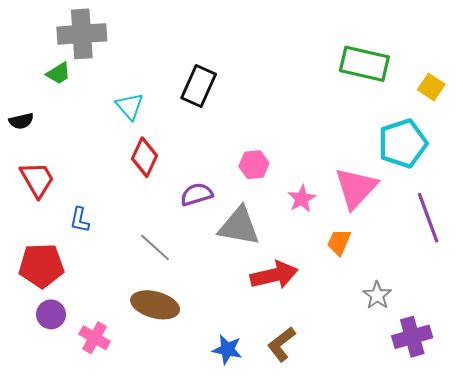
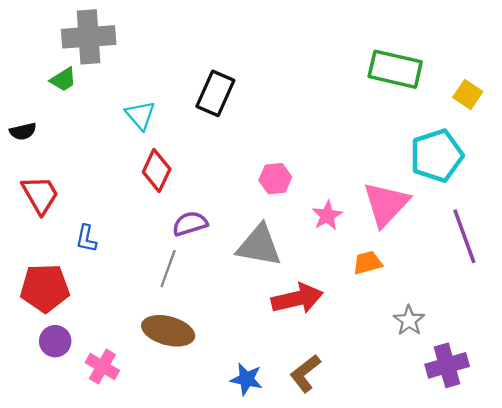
purple semicircle: (197, 194) -> (190, 224), moved
orange trapezoid: (339, 242) -> (368, 263), turned 52
gray line: (155, 247) -> (168, 269), turned 68

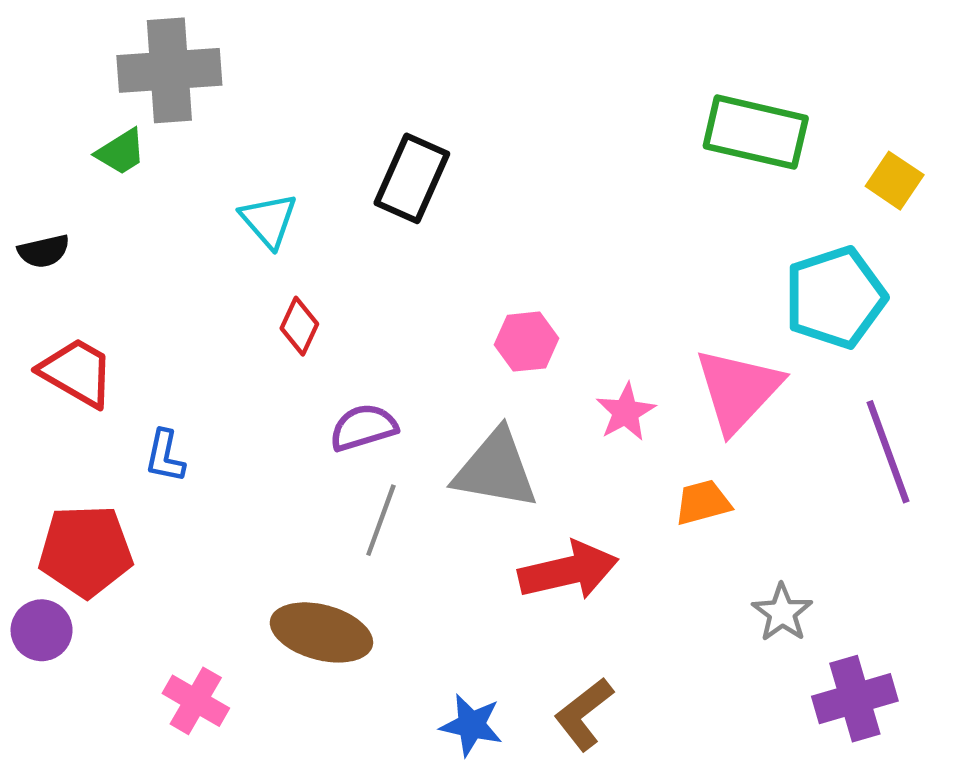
red diamond: (157, 171) -> (299, 326), size x0.7
red trapezoid: (40, 195) -> (77, 372), turned -30
gray line: (168, 269) -> (381, 520), moved
purple circle: (55, 341) -> (42, 630), moved

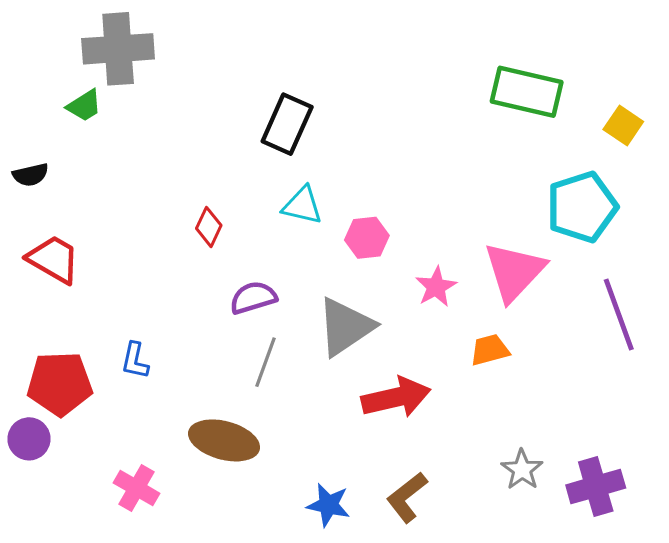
cyan triangle: (269, 220) -> (302, 205), moved, turned -36
blue L-shape: (165, 456) -> (135, 361), moved
gray triangle: (496, 469) -> (345, 327), turned -44
gray star: (782, 613) -> (522, 470), moved

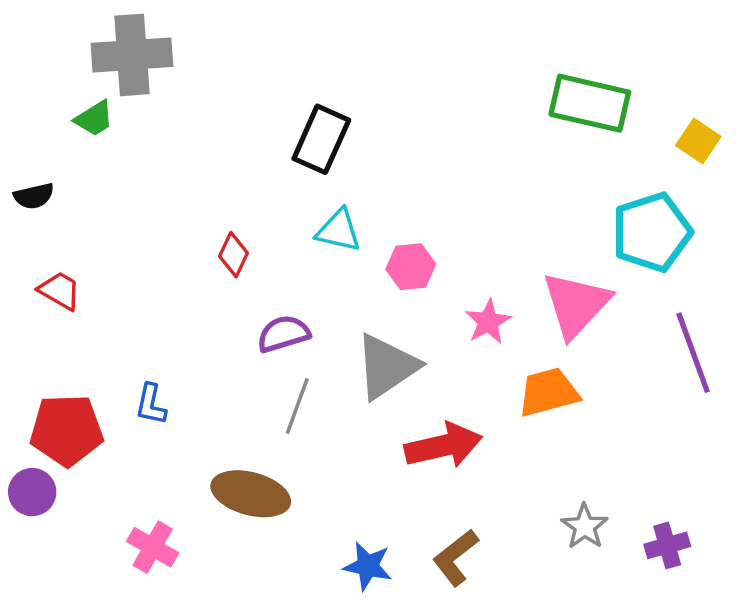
red trapezoid: (54, 259) -> (60, 291), size x0.7
orange trapezoid: (490, 350) -> (548, 392), size x1.4
purple cross: (596, 487) -> (667, 545), size x0.7

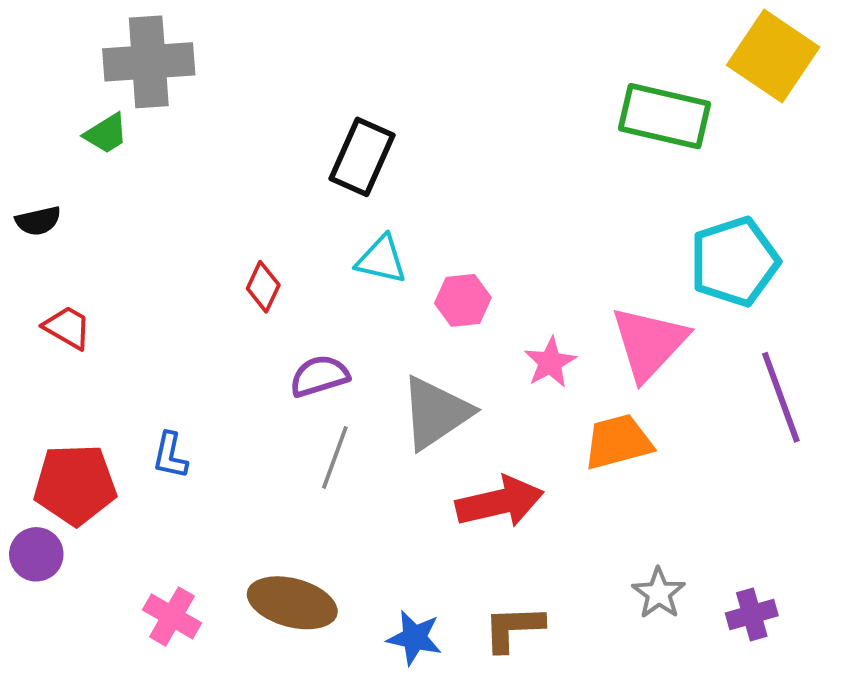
yellow square: (698, 141) -> (773, 56), moved, size x1.8
brown ellipse: (251, 494) -> (292, 603), moved
brown L-shape: (456, 557) -> (513, 628), turned 36

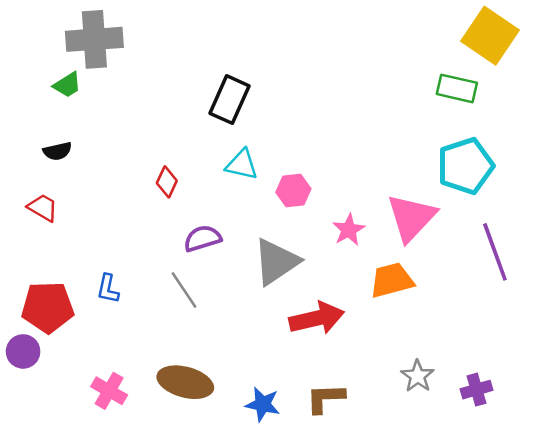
green rectangle: (665, 116) -> (457, 88), moved, size x0.7
black semicircle: (38, 221) -> (57, 151), moved
gray line: (335, 457) -> (184, 290), moved, turned -54

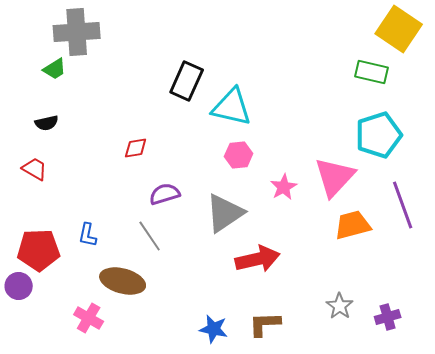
cyan triangle: (242, 165) -> (232, 107), moved, size x1.5
red diamond: (167, 182) -> (136, 148), turned 55
orange trapezoid: (392, 280) -> (353, 225), moved
brown ellipse: (185, 382) -> (123, 281), moved

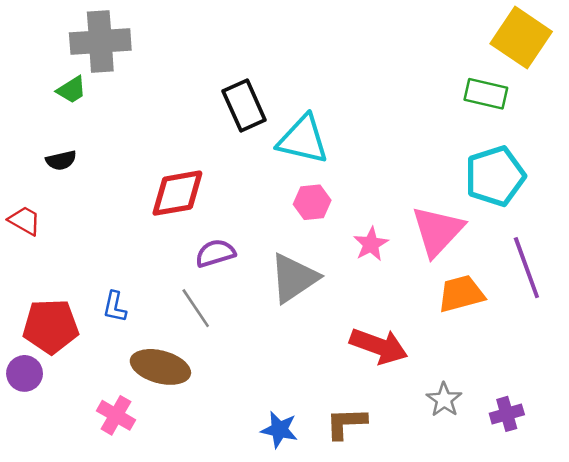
black rectangle: (187, 81) -> (244, 106), turned -48
red diamond: (136, 148) -> (177, 193), size x1.8
red trapezoid: (35, 169) -> (25, 221), moved
red arrow: (258, 259) -> (379, 346), moved, turned 33

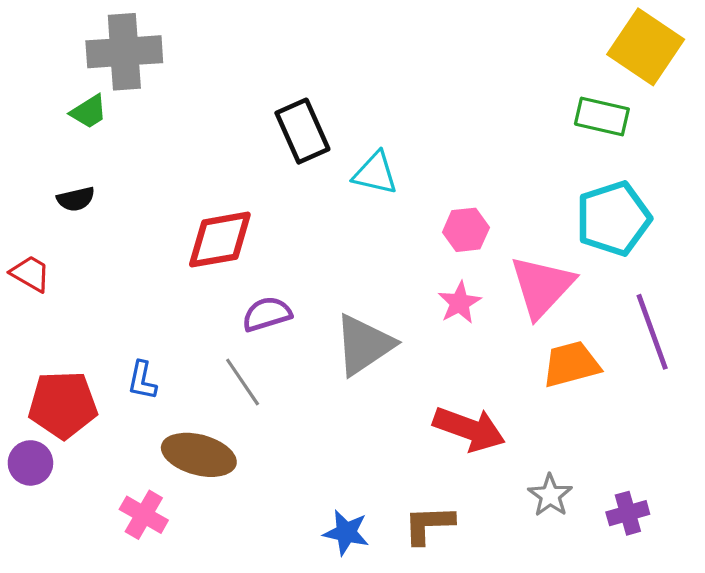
cyan triangle: (303, 140) -> (375, 173), size x0.7
pink hexagon: (312, 202) -> (466, 230), moved

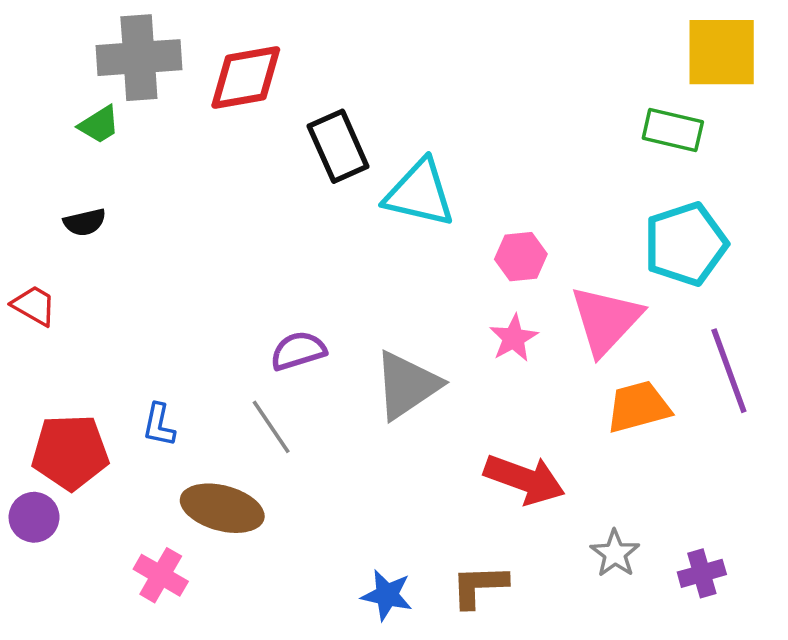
yellow square: (646, 47) -> (722, 52), turned -34
cyan triangle: (375, 173) -> (419, 193), size x1.4
red diamond: (220, 240) -> (246, 78), moved

